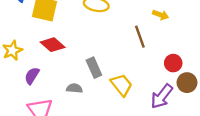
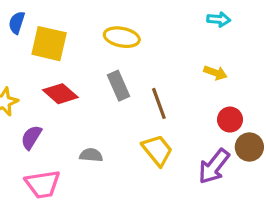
yellow arrow: (161, 15) -> (215, 73), moved
brown line: (140, 37) -> (159, 103), moved
gray rectangle: (94, 68) -> (119, 86), moved

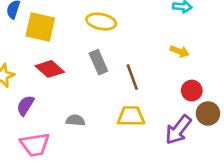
yellow trapezoid: (157, 150) -> (131, 116), turned -52

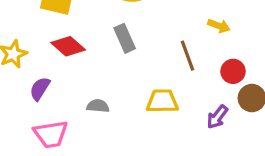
brown line: (132, 77) -> (187, 56), moved
purple arrow: (178, 130) -> (217, 117), size x0.7

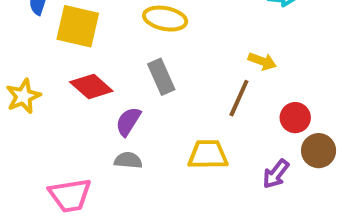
yellow arrow: (219, 26) -> (262, 61), moved
brown line: (187, 56) -> (239, 98), turned 44
purple semicircle: (40, 89) -> (128, 121), moved

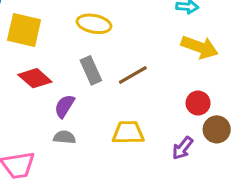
yellow arrow: (262, 61) -> (200, 47), moved, size x1.6
brown line: (239, 98) -> (133, 75), moved, turned 36

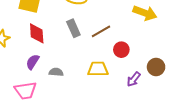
red diamond: (35, 78) -> (37, 33), turned 45
red circle: (198, 103) -> (121, 50), moved
purple semicircle: (64, 106) -> (33, 62), moved

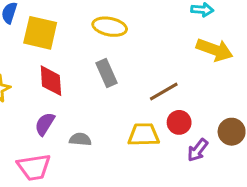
brown line: (101, 31) -> (164, 92), moved
red circle: (121, 50) -> (179, 122), moved

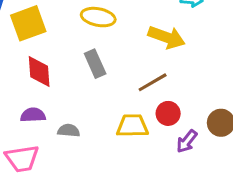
yellow square: (40, 33) -> (28, 23), turned -33
yellow arrow: (215, 50) -> (167, 37), moved
purple semicircle: (45, 124) -> (33, 115), turned 55

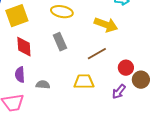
red circle: (168, 113) -> (126, 68), moved
purple semicircle: (33, 115) -> (20, 75), turned -91

